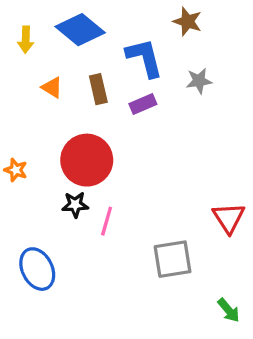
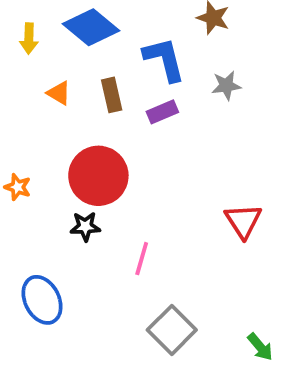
red triangle: (229, 218) -> (243, 221), moved
pink line: (107, 221) -> (142, 259), moved
gray square: (173, 259) -> (172, 330), moved, turned -36

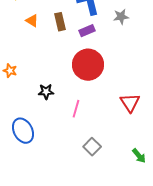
red circle: (98, 176) -> (88, 65), moved
red triangle: (243, 221) -> (130, 103), moved
gray square: (172, 330) -> (92, 147), size x0.7

